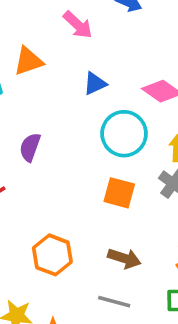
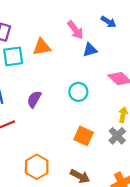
blue triangle: (95, 84) -> (90, 50), moved
cyan circle: (124, 134) -> (78, 92), moved, size x0.7

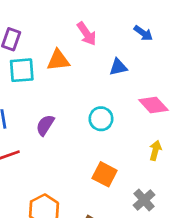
pink arrow: (75, 30) -> (87, 34), moved
gray cross: (117, 136) -> (144, 200), moved

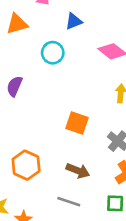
cyan circle: (101, 119) -> (53, 53), moved

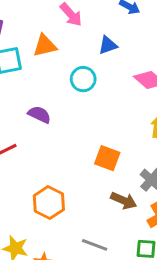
purple semicircle: (15, 86) -> (39, 115), turned 90
brown arrow: (78, 171) -> (124, 201), moved

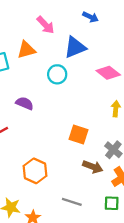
blue triangle: (108, 45) -> (75, 47), size x1.5

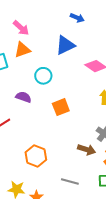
pink arrow: (46, 25) -> (21, 28), moved
cyan circle: (57, 74) -> (43, 76), moved
orange square: (79, 135) -> (61, 107), moved, turned -36

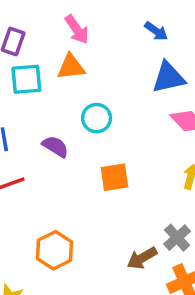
blue arrow: (77, 18) -> (156, 31), moved
blue triangle: (65, 45) -> (168, 77), moved
brown arrow: (87, 150) -> (142, 258), turned 120

